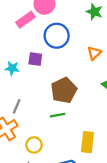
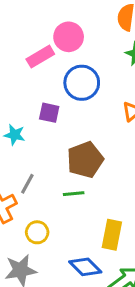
cyan star: (12, 68) -> (15, 135), moved
gray line: (17, 106) -> (27, 184), moved

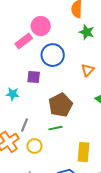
yellow circle: (37, 232) -> (34, 146), moved

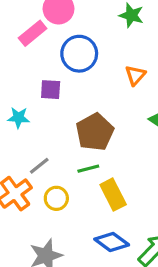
gray line: (25, 125) -> (39, 166), turned 32
yellow rectangle: (83, 152) -> (113, 195), moved, turned -30

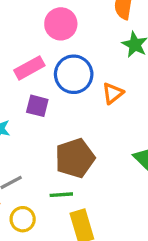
pink rectangle: (33, 33) -> (29, 68), moved
orange triangle: (135, 75) -> (113, 93), moved

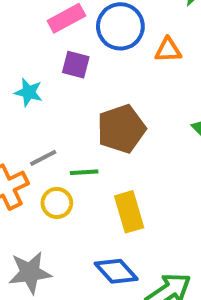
orange triangle: (113, 93) -> (168, 50), turned 35
green line: (61, 195) -> (84, 172), moved

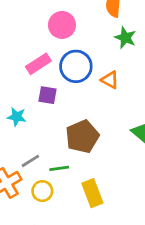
orange triangle: (168, 50) -> (110, 80), turned 36

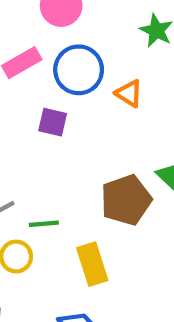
purple square: (47, 95) -> (53, 122), moved
brown pentagon: (82, 137) -> (126, 200), moved

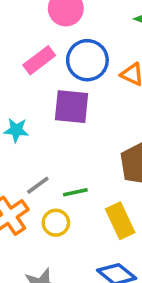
purple square: (53, 122) -> (71, 107), size x1.5

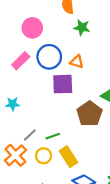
purple square: (71, 107) -> (63, 84), moved
yellow rectangle: (120, 221) -> (68, 157), moved

